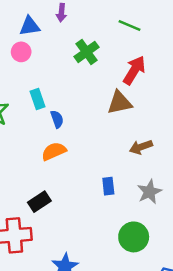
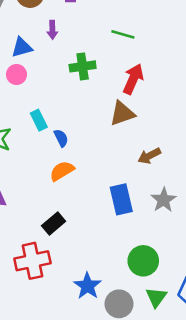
green cross: (86, 52) -> (83, 66), turned 35
blue rectangle: (108, 186) -> (121, 199), size x1.6
green circle: (134, 237) -> (143, 261), moved

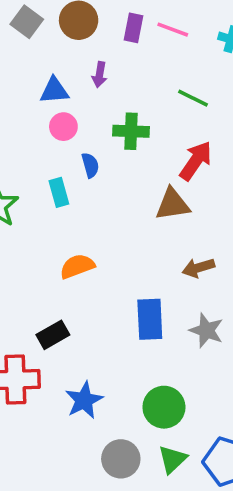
pink circle: (16, 75) -> (63, 127), moved
blue semicircle: (61, 138) -> (90, 165), moved
gray star: (164, 200) -> (206, 330), turned -30
blue star: (87, 286) -> (84, 400), moved

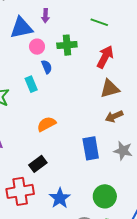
blue triangle: (54, 91) -> (21, 28), size x1.4
pink circle: (63, 127) -> (37, 47), moved
brown triangle: (172, 204) -> (110, 89), moved

